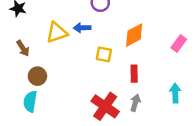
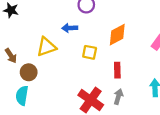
yellow triangle: (57, 33) -> (46, 47), moved
brown arrow: (23, 48) -> (11, 56), moved

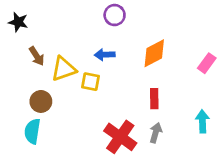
blue arrow: (70, 28) -> (105, 55), moved
yellow square: (90, 52) -> (90, 82), moved
brown arrow: (11, 56) -> (37, 56), moved

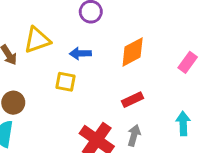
yellow triangle: (64, 69) -> (37, 40), moved
red rectangle: (154, 99) -> (133, 100), turned 66

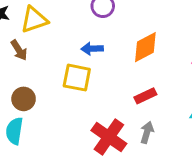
yellow triangle: (37, 40) -> (34, 20), moved
yellow square: (65, 82) -> (77, 78), size x1.4

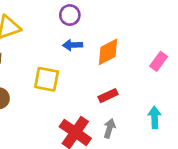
blue arrow: (92, 49) -> (73, 45), moved

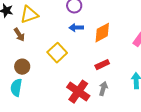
yellow square: (47, 79) -> (57, 53), turned 36

